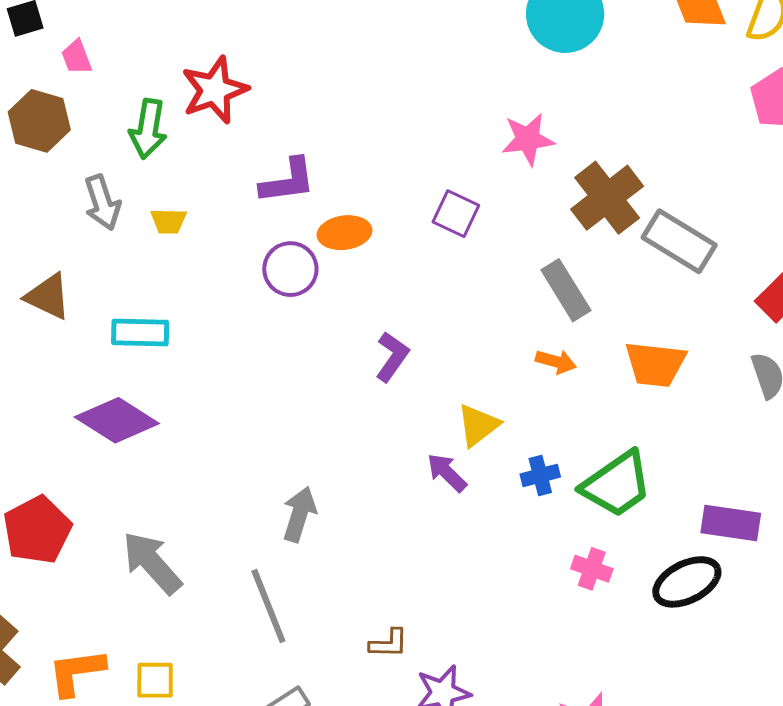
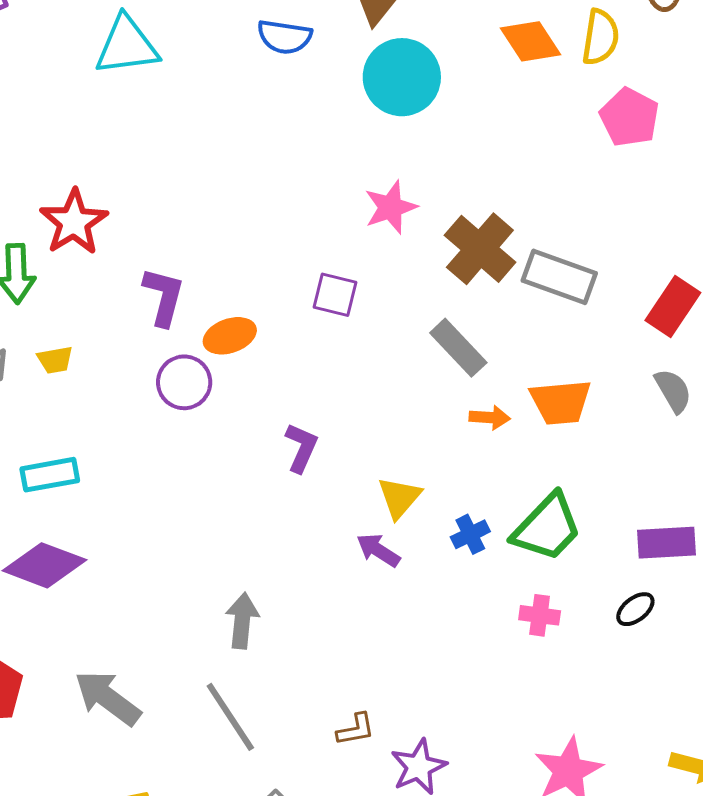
purple L-shape: (288, 181) -> (164, 297), turned -56
orange arrow: (556, 362) -> (490, 418), moved
black ellipse: (687, 582) -> (635, 609), size x0.6

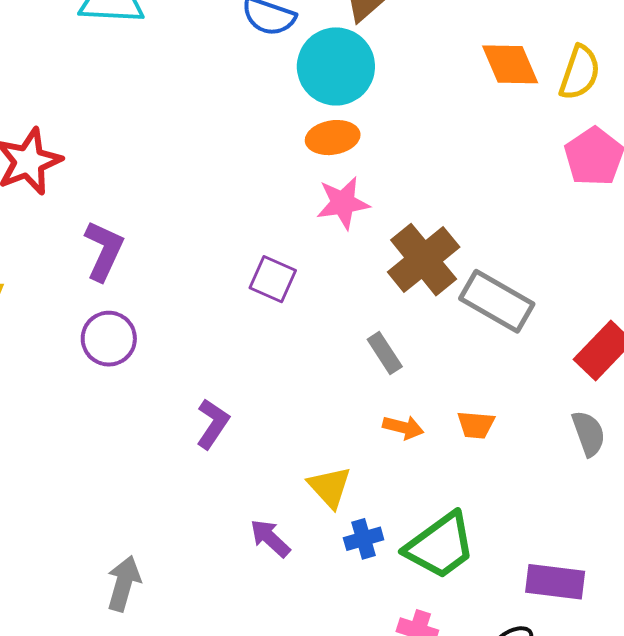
cyan circle: (402, 77) -> (336, 66), moved
orange ellipse: (230, 336) -> (333, 138), moved
gray rectangle: (458, 348) -> (385, 353), size x0.7
orange trapezoid: (561, 402) -> (476, 425), size x0.6
yellow triangle: (399, 498) -> (330, 487), moved, turned -33

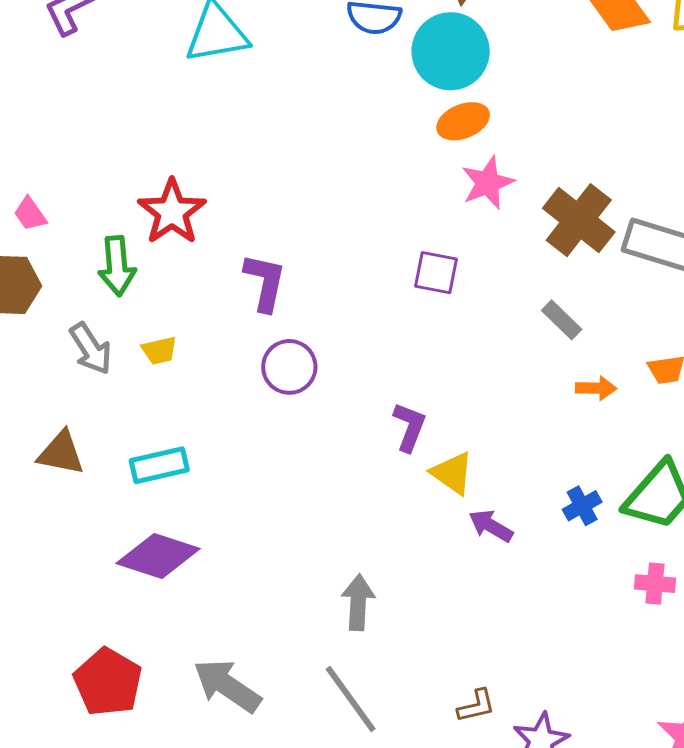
yellow triangle: (330, 487) -> (452, 473), moved

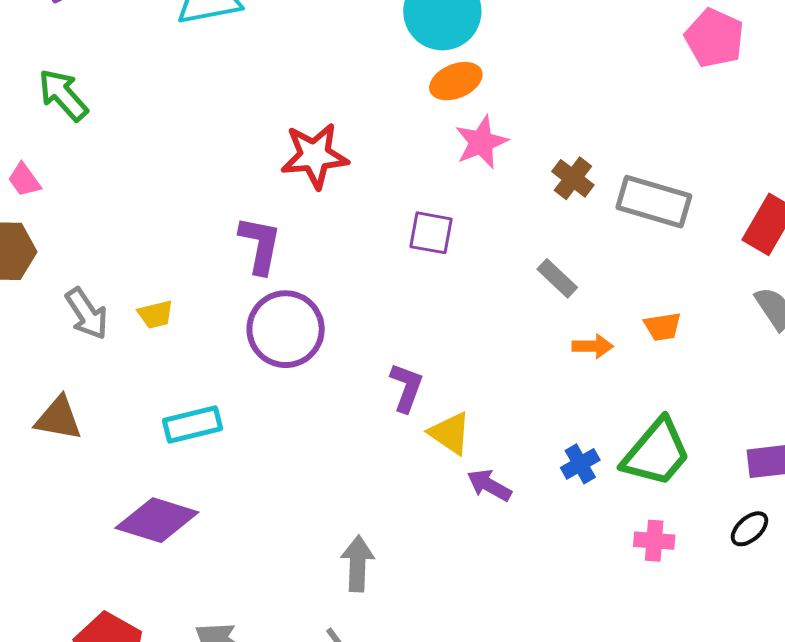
red star: (172, 212) -> (315, 156), moved, turned 30
brown cross: (579, 220) -> (573, 178), size x0.6
green arrow: (117, 266) -> (63, 95), moved, turned 144
purple circle: (289, 367) -> (286, 329), size x1.4
cyan rectangle: (159, 465) -> (192, 424), moved

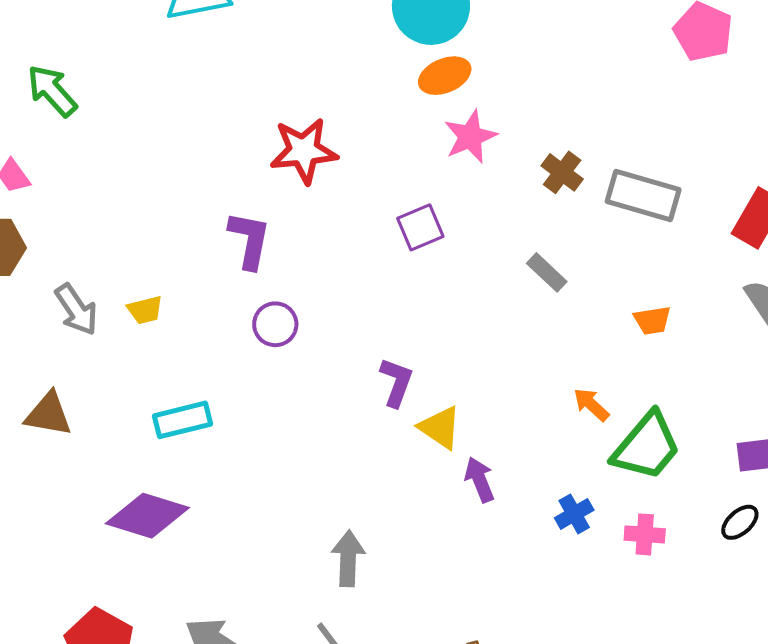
purple square: (431, 233) -> (420, 227), turned -33
purple circle: (286, 329) -> (275, 324), size x0.6
orange arrow: (593, 346) -> (591, 405), moved, turned -138
blue cross: (580, 464) -> (574, 514), moved
purple arrow: (489, 485) -> (480, 480), turned 39

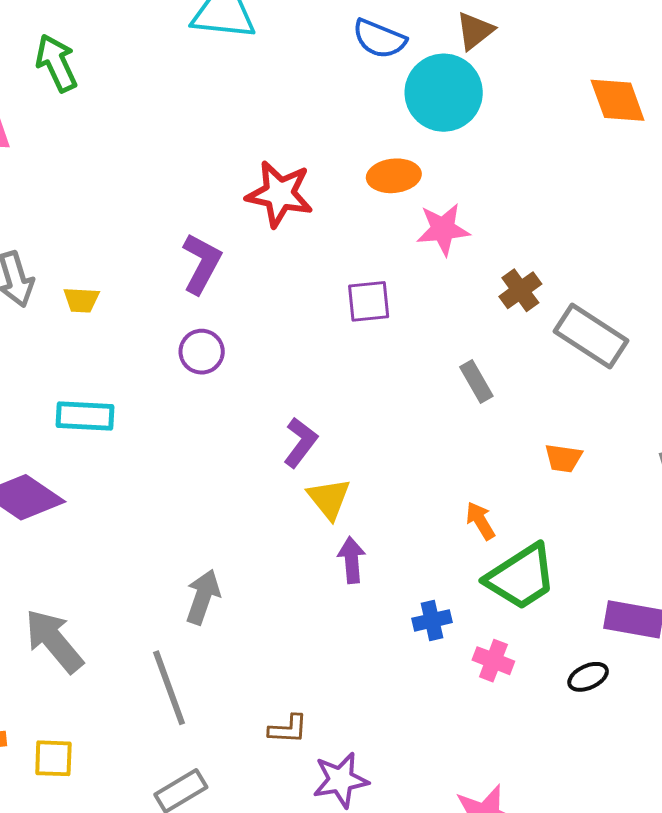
orange ellipse: (445, 76) -> (394, 176), moved

